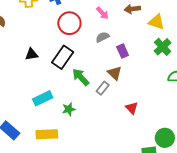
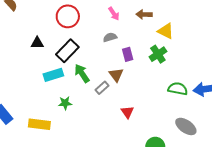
red circle: (69, 23) -> (68, 16), moved
green cross: (163, 47) -> (158, 54), moved
cyan rectangle: (43, 98) -> (53, 75), moved

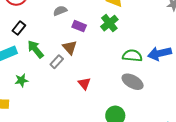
black rectangle: (67, 51) -> (19, 28), size x0.6
purple rectangle: (128, 54) -> (79, 26), turned -48
gray ellipse: (186, 126) -> (133, 82), moved

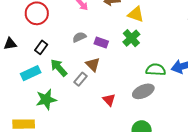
gray semicircle: (60, 11) -> (79, 37), moved
green star: (21, 80) -> (46, 100), size x1.5
gray ellipse: (133, 82) -> (143, 91), moved, turned -50

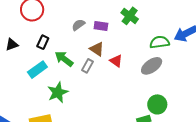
red triangle: (109, 100) -> (116, 61), moved

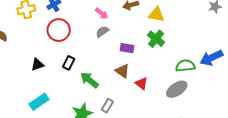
gray semicircle: (78, 25) -> (102, 32), moved
gray rectangle: (88, 66) -> (107, 106), moved
cyan rectangle: (37, 70) -> (39, 102), moved

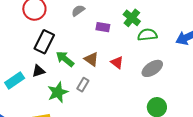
black rectangle: (69, 63) -> (44, 42), size x1.6
black triangle: (38, 65) -> (38, 71), moved
green semicircle: (185, 66) -> (147, 35), moved
brown triangle: (122, 71) -> (91, 59), moved

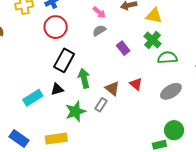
purple rectangle: (103, 27) -> (123, 48), turned 40
green arrow: (65, 59) -> (84, 78), turned 36
brown triangle: (91, 59) -> (112, 88), moved

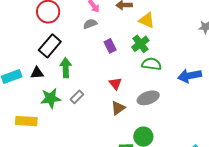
brown triangle: (112, 88) -> (118, 108), moved, turned 35

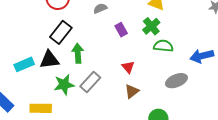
black triangle: (37, 73) -> (49, 60), size x1.5
gray rectangle: (77, 97) -> (90, 82), size x1.5
gray ellipse: (148, 98) -> (176, 81), moved

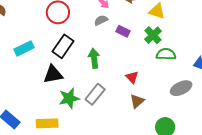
purple rectangle: (121, 30) -> (123, 31), moved, turned -32
green arrow: (78, 53) -> (94, 58), moved
cyan rectangle: (24, 64) -> (24, 48), moved

